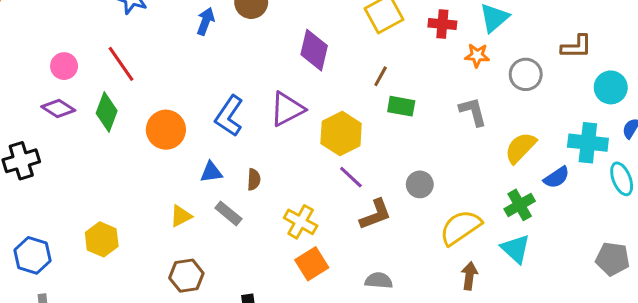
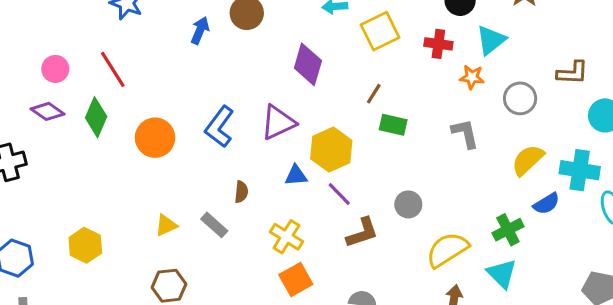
yellow semicircle: (521, 148) -> (528, 160), moved
blue triangle: (211, 172) -> (296, 175), moved

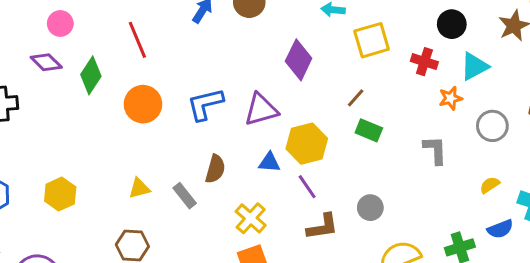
red line: (113, 69) -> (137, 40), moved
orange star: (472, 77) -> (451, 98), turned -30
blue L-shape: (219, 127) -> (205, 104), turned 30
yellow semicircle: (528, 160) -> (490, 185), size x0.6
brown semicircle: (241, 192) -> (215, 169), size x1.4

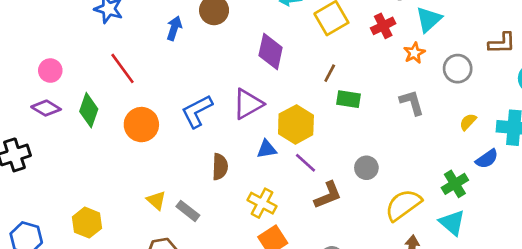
red cross: (424, 62) -> (383, 26), turned -30
yellow triangle: (139, 188) -> (156, 200), turned -50
gray rectangle: (185, 196) -> (188, 211), moved

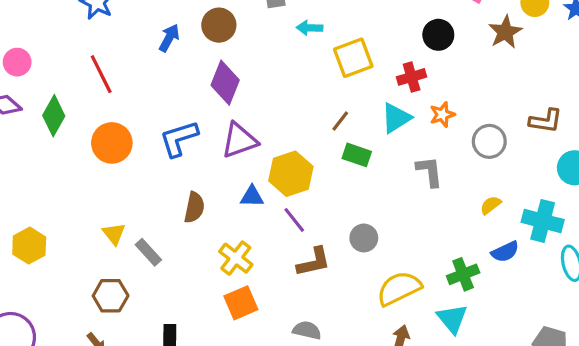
cyan triangle: (429, 19) -> (396, 118), moved
purple diamond: (271, 51) -> (225, 83), moved

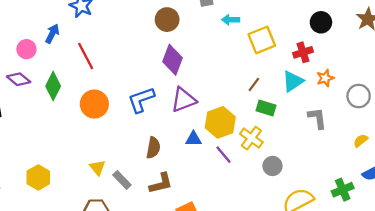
blue arrow: (169, 38) -> (52, 34), moved
yellow cross: (236, 258) -> (251, 138), moved
brown L-shape: (314, 262) -> (161, 183), moved

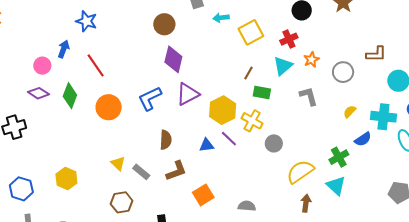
blue triangle: (193, 139) -> (207, 145), moved

